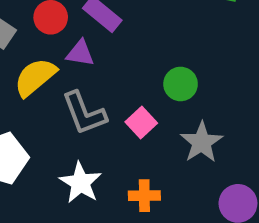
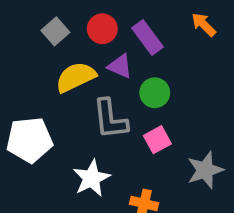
green circle: (181, 84) -> (155, 93), moved

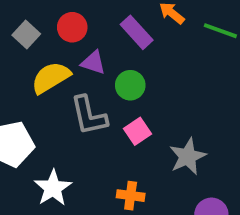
purple rectangle: (147, 37) -> (137, 32), moved
white star: (92, 178) -> (53, 188), moved

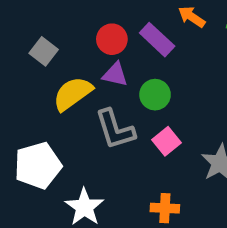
red circle: (72, 27) -> (112, 39), moved

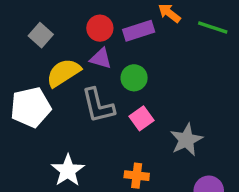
purple rectangle: (157, 40) -> (139, 31), turned -64
white pentagon: (38, 165) -> (31, 107), moved

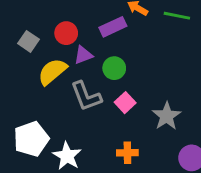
red circle: (100, 28) -> (66, 33), moved
purple triangle: (101, 58) -> (83, 55), turned -30
white pentagon: (31, 107) -> (31, 139), moved

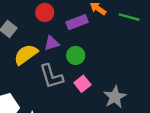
red circle: (66, 33) -> (45, 12), moved

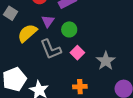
purple triangle: (52, 43) -> (48, 21), turned -32

